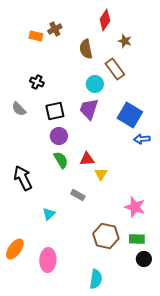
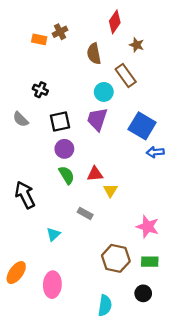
black circle: (144, 259) -> (143, 293), moved

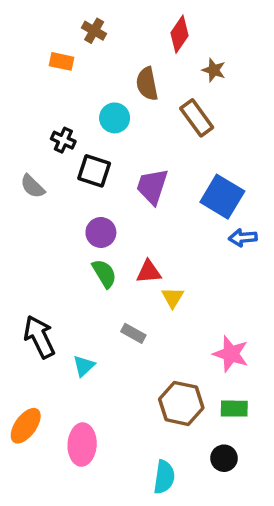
brown cross: (60, 32) -> (94, 31), moved, turned -32
cyan circle: (104, 92) -> (115, 118), moved
black square: (60, 121) -> (94, 171), moved, turned 30
black arrow: (25, 195) -> (39, 337), moved

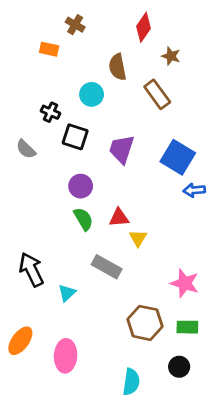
gray rectangle: (133, 333) -> (107, 267), size x1.5

